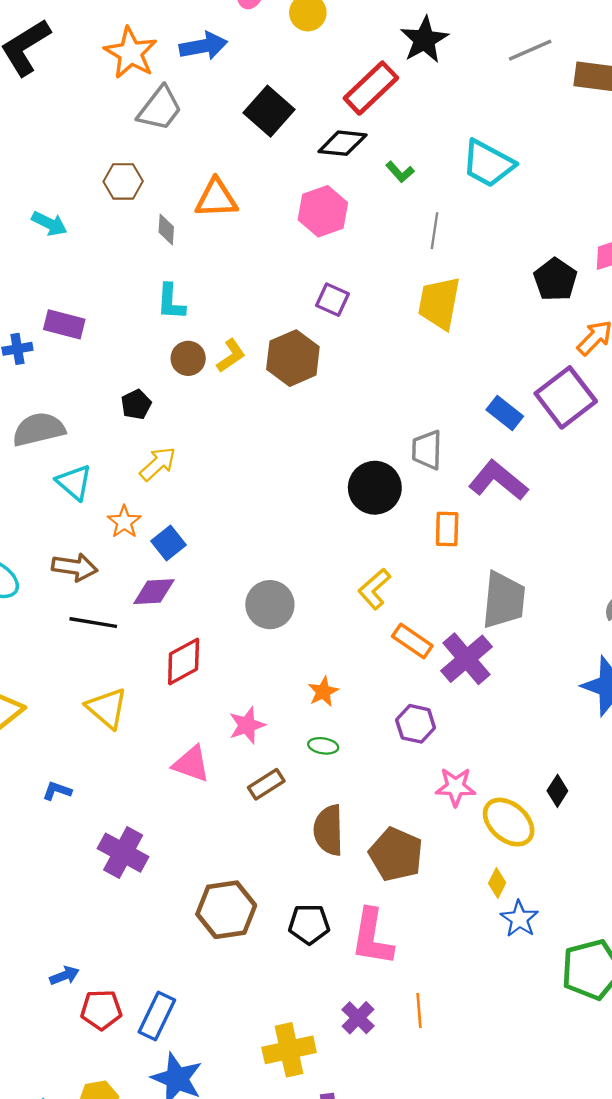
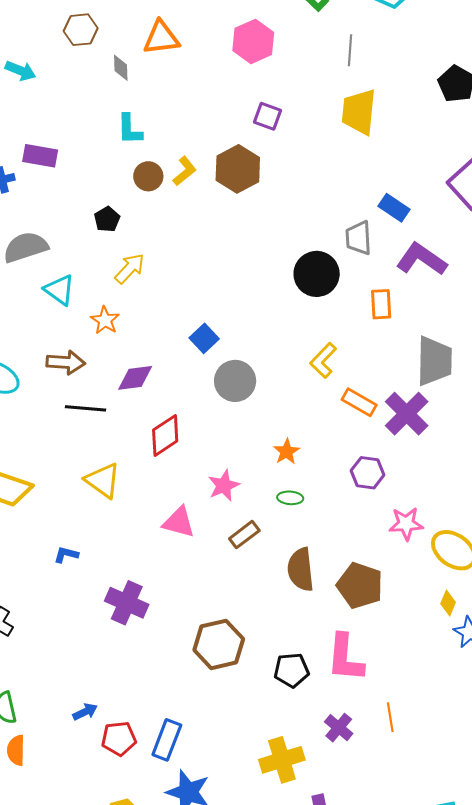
blue rectangle: (505, 413) -> (394, 208), moved
blue square: (169, 543) -> (204, 338), moved
black pentagon: (309, 924) -> (291, 670), moved

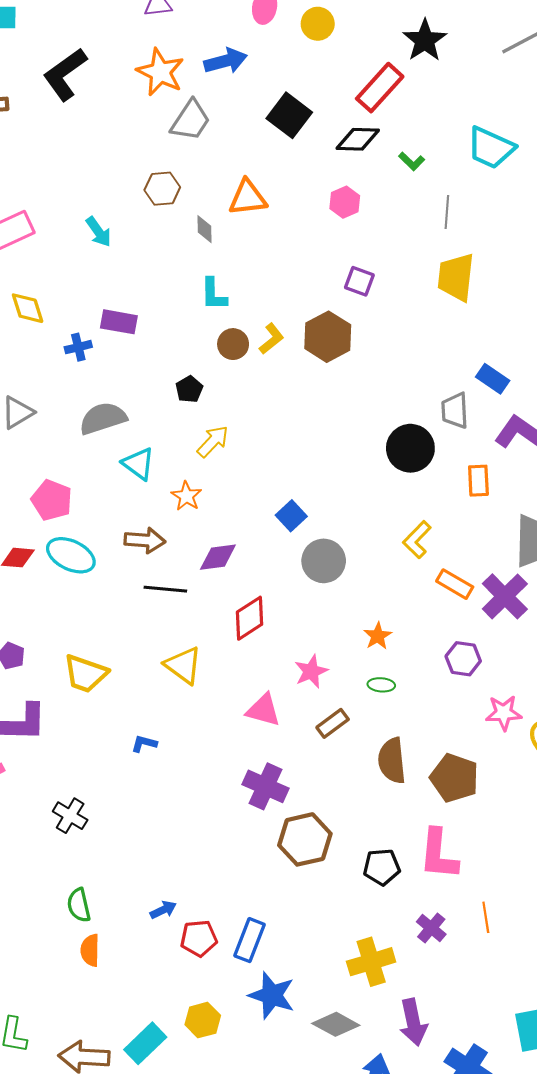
pink hexagon: (253, 41) -> (345, 202), size x0.7
cyan arrow: (20, 71) -> (99, 232), turned 32
purple cross: (127, 603) -> (265, 786), moved

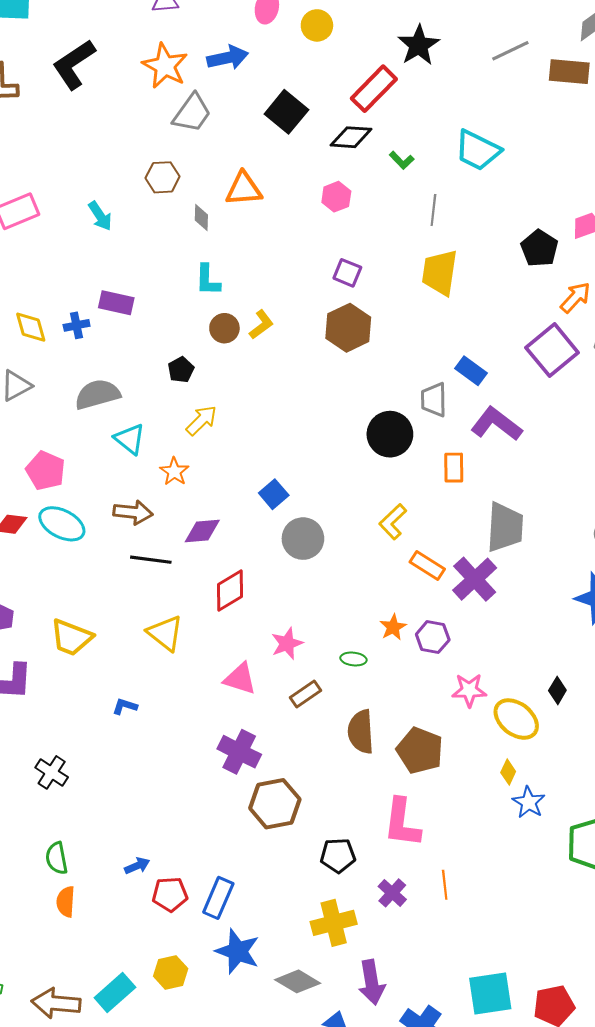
yellow diamond: (28, 308) -> (31, 327), moved
brown hexagon: (328, 337) -> (348, 328), moved
orange star: (378, 636) -> (393, 627), moved
black pentagon: (382, 867) -> (338, 855), moved

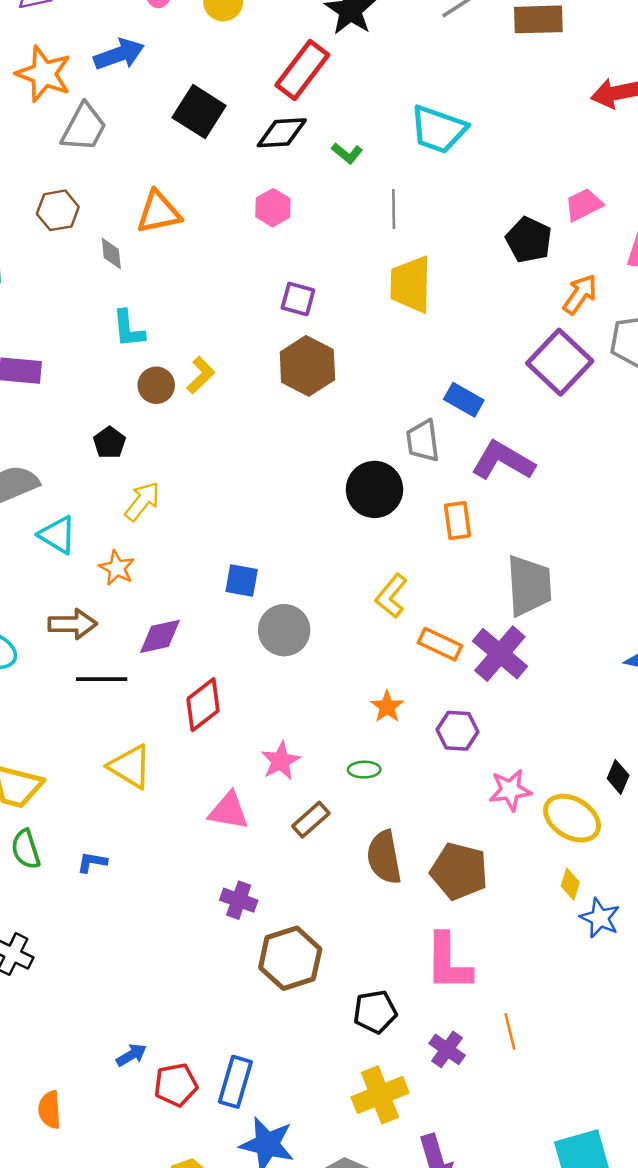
blue square: (274, 494) -> (242, 580), turned -32
orange star: (393, 627) -> (387, 707), moved
purple cross: (239, 752) -> (239, 900), size x0.7
green semicircle: (57, 858) -> (26, 849), moved

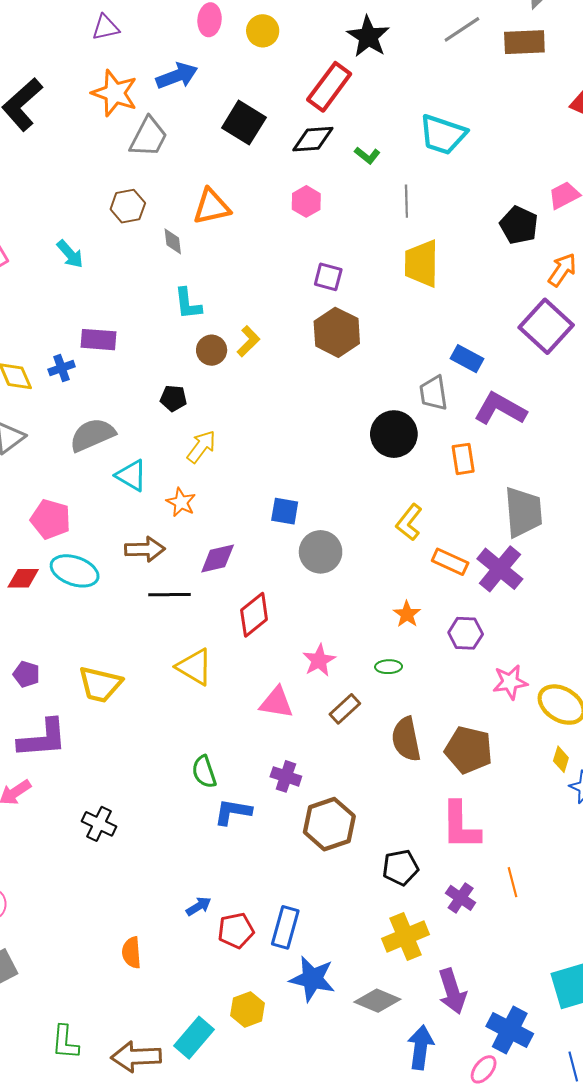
black pentagon: (109, 443) -> (173, 398), turned -30
green semicircle: (26, 849) -> (204, 772), moved
blue L-shape: (92, 862) -> (233, 812), moved, size x1.5

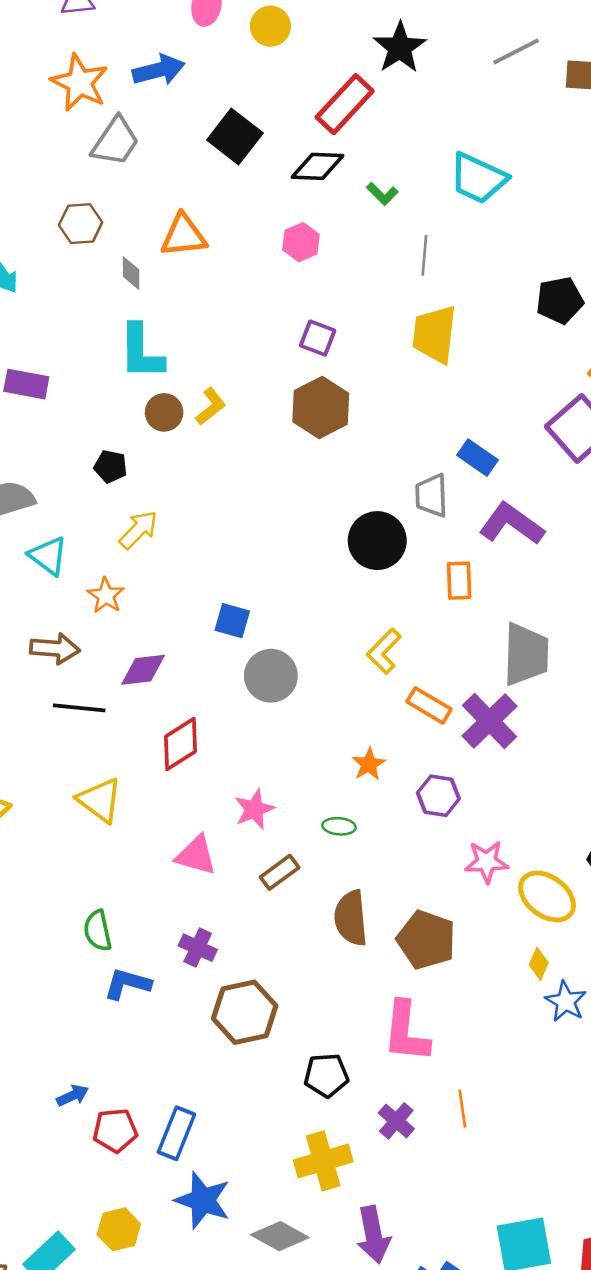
black pentagon: (519, 225) -> (560, 300), turned 30
cyan L-shape: (188, 304) -> (141, 352), size x1.4

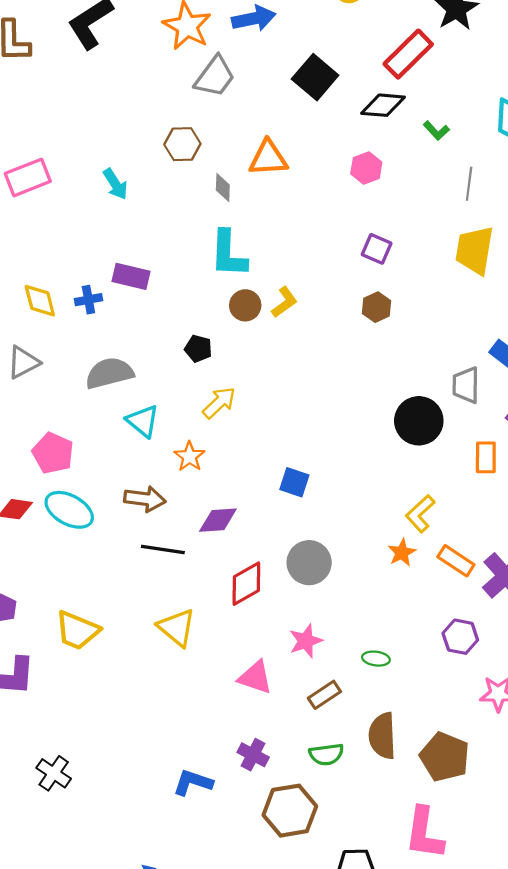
brown hexagon: (321, 407) -> (377, 307), size x0.6
gray circle: (271, 676) -> (309, 563), moved
orange star: (369, 764) -> (402, 553), moved
green semicircle: (98, 931) -> (326, 754), moved, turned -88

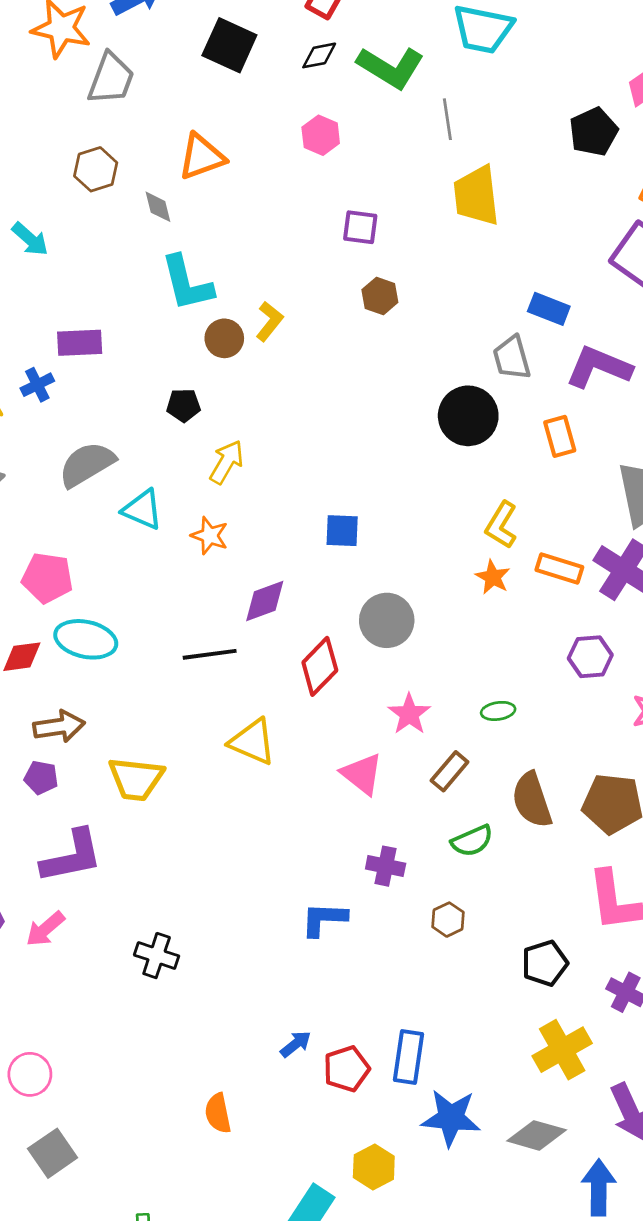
black diamond: (383, 105) -> (319, 55), size x0.7
green L-shape: (436, 131) -> (391, 67), size x2.0
brown arrow: (145, 499) -> (59, 727), moved
pink triangle: (255, 677) -> (362, 774), turned 36
brown hexagon: (290, 811) -> (448, 920), size x0.5

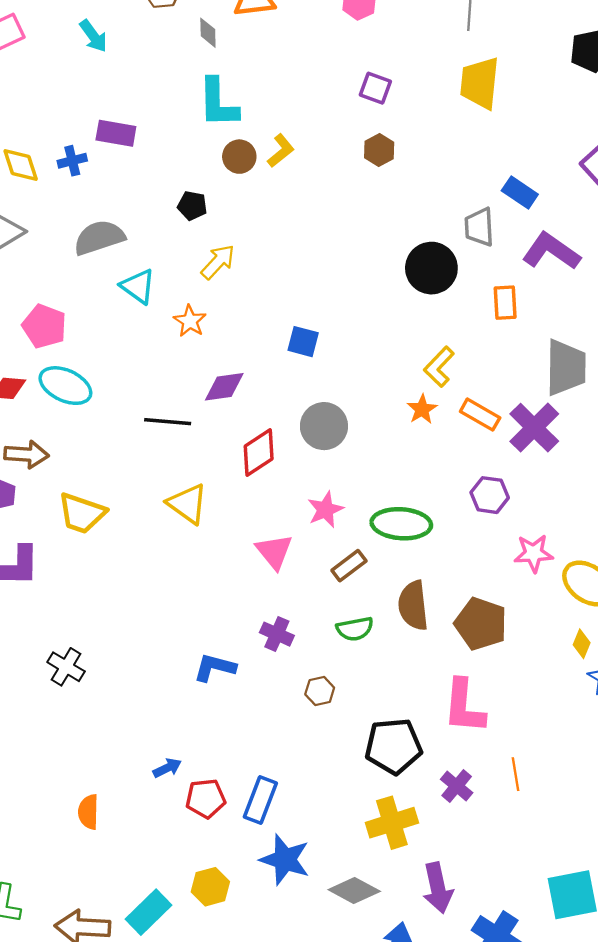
green ellipse: (498, 711) -> (401, 524), size x2.0
black pentagon: (545, 963) -> (393, 746), size x1.4

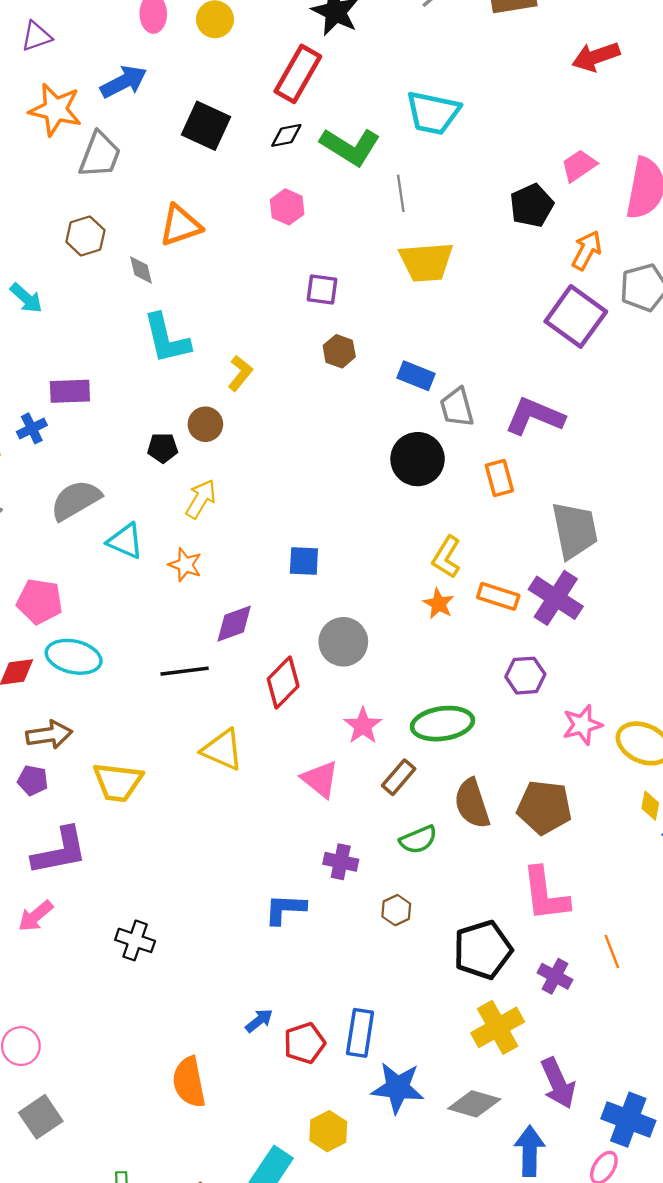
yellow trapezoid: (480, 83) -> (426, 262), turned -88
brown circle: (239, 157) -> (205, 424), moved
blue rectangle: (520, 193) -> (416, 376), moved
orange semicircle: (88, 812) -> (189, 1082), size x1.4

